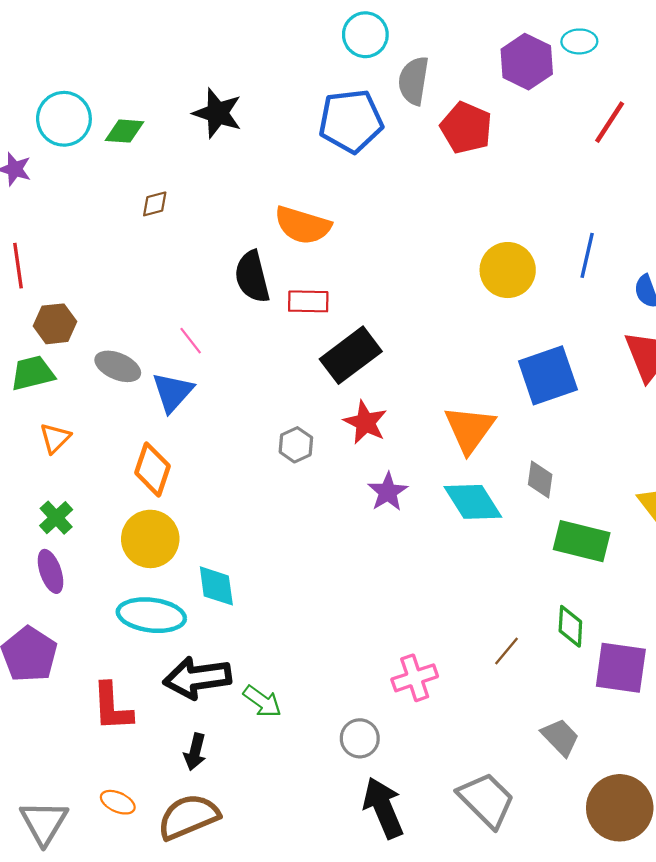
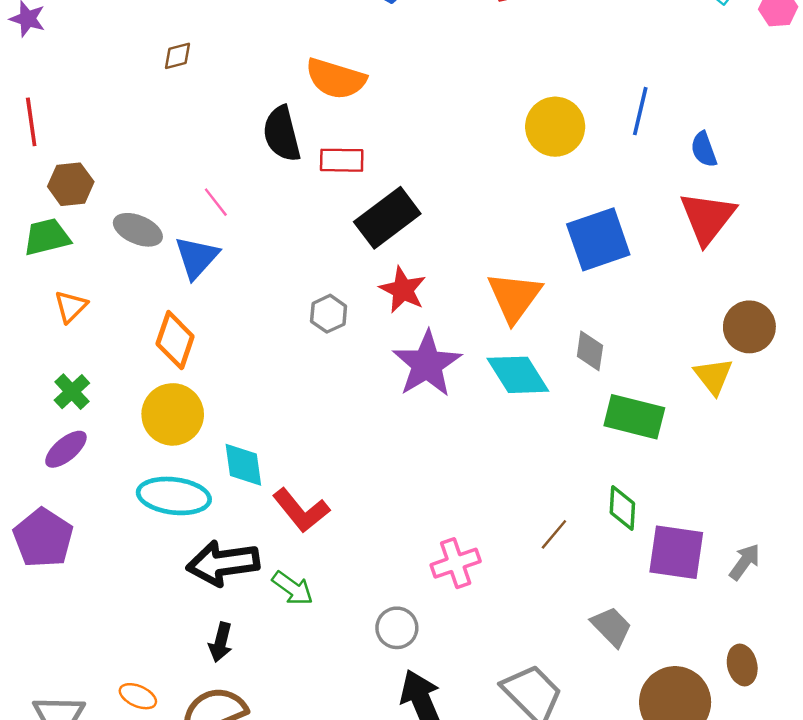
purple star: (388, 492) -> (427, 364), size x1.6
purple ellipse: (51, 571) -> (66, 449), turned 69
red L-shape: (112, 707) -> (301, 510), moved, turned -36

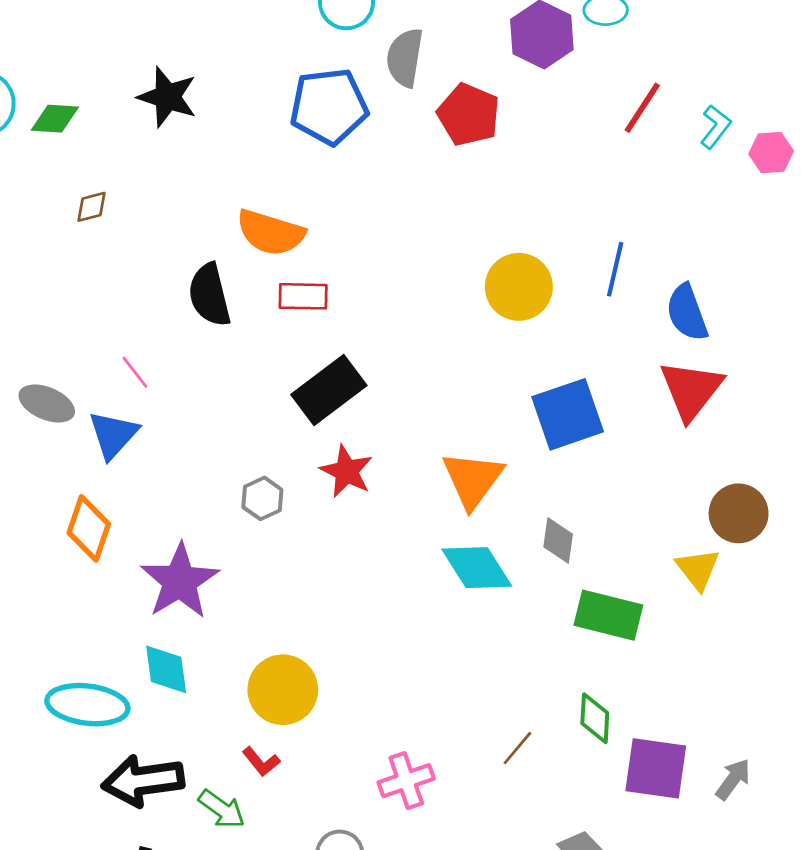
blue semicircle: (704, 149) -> (687, 313), size x1.4
red rectangle: (342, 160) -> (303, 296), moved
purple star: (427, 364) -> (180, 581), moved
yellow circle: (173, 414) -> (283, 690), moved
red L-shape: (301, 510) -> (261, 762), moved, size x0.6

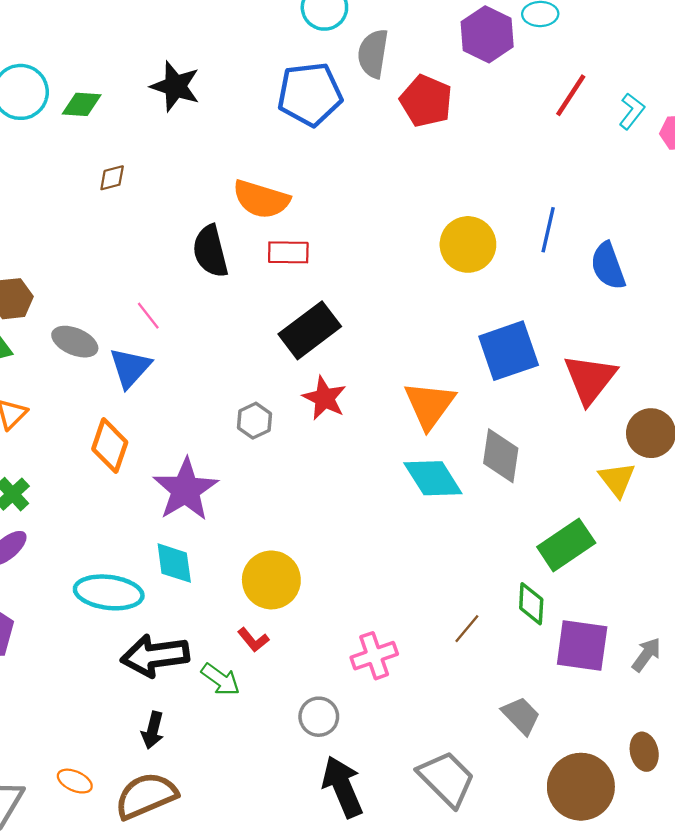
red triangle: (691, 390) -> (590, 379), moved
gray diamond: (558, 540) -> (501, 456), size x1.4
green rectangle: (608, 615) -> (566, 545), moved, turned -48

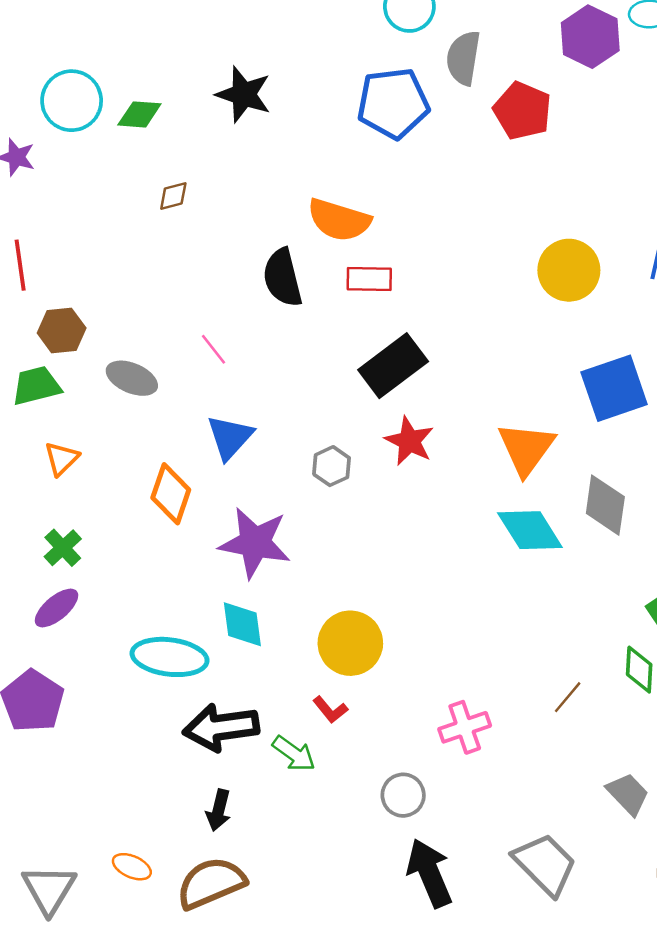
blue triangle: (130, 368) -> (230, 437), moved
purple star: (185, 490) -> (255, 543), turned -30

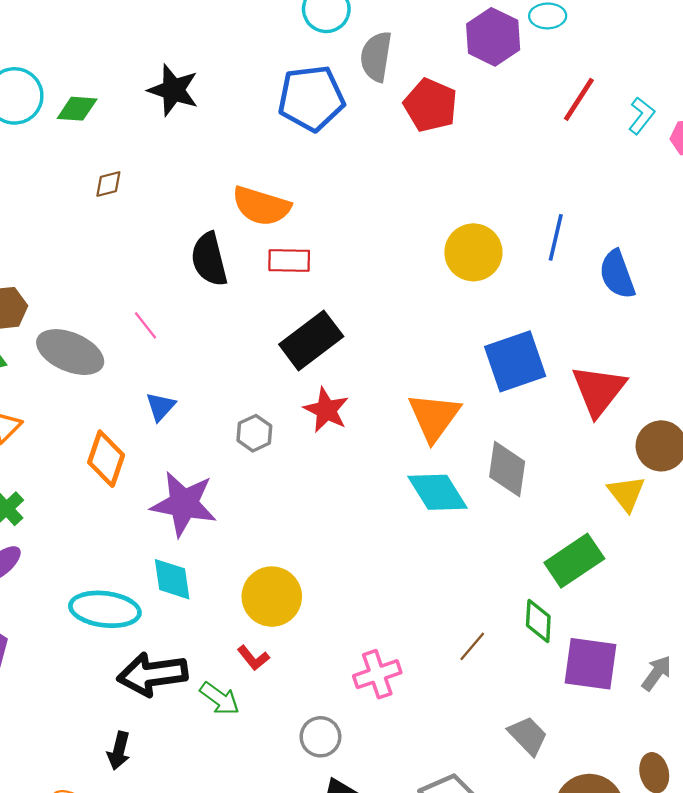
gray ellipse: (132, 378) -> (70, 352), size x1.4
blue triangle: (230, 437) -> (161, 407), size x0.7
black arrow: (219, 810) -> (119, 751), moved

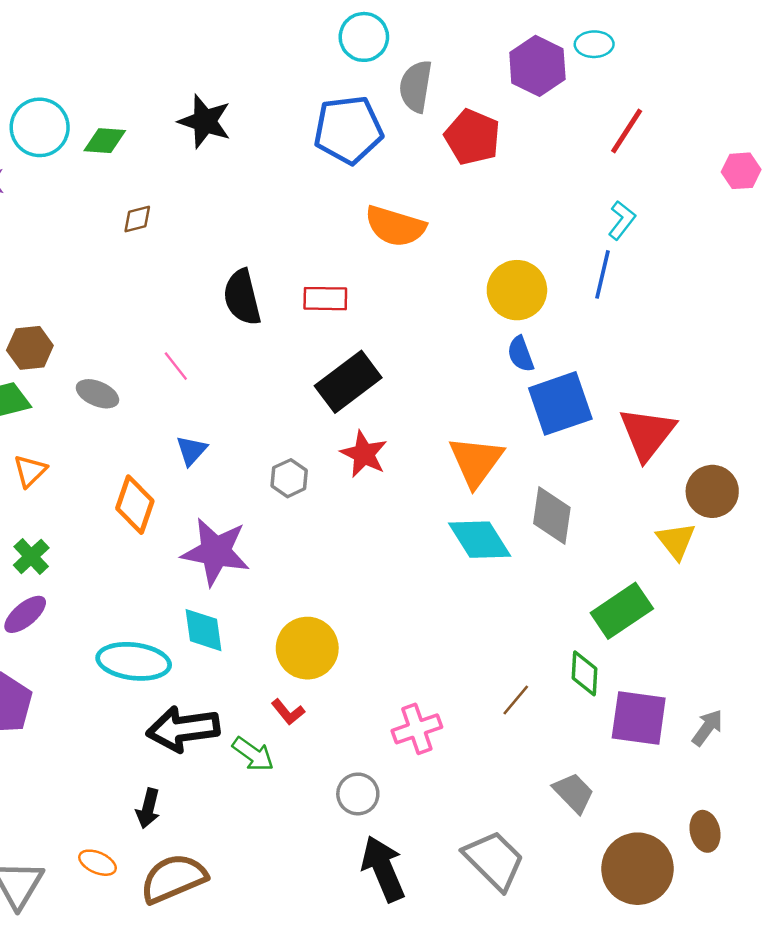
cyan L-shape: (641, 116) -> (622, 220), moved
orange semicircle: (261, 206) -> (395, 226), moved
blue semicircle: (617, 274) -> (521, 354), moved, size x0.7
gray ellipse: (70, 352) -> (97, 394), size x0.6

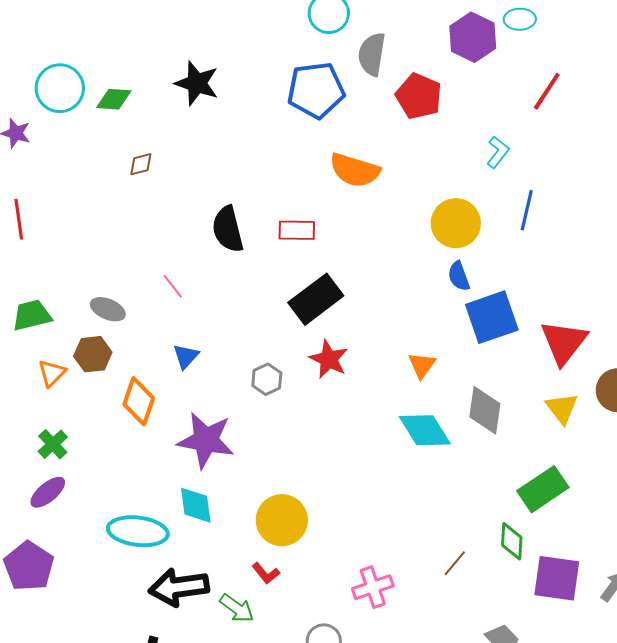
cyan L-shape: (622, 220) -> (498, 152), moved
brown hexagon: (30, 348) -> (93, 354), moved
orange triangle: (476, 461) -> (422, 365), size x0.6
yellow triangle: (676, 541) -> (562, 408), moved

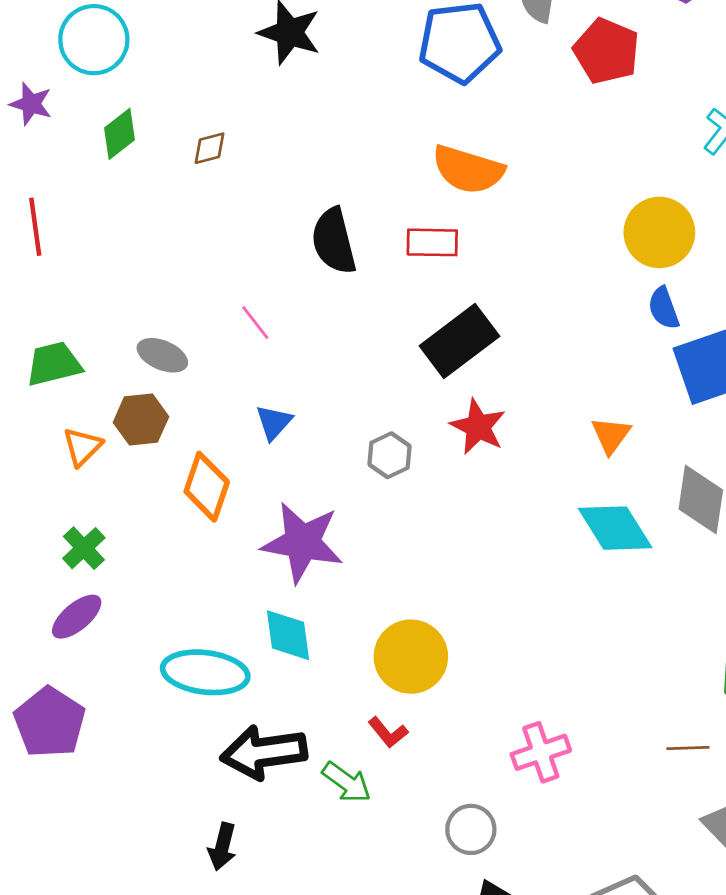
green diamond: (114, 99) -> (120, 134), moved, turned -42
orange semicircle: (355, 170) -> (468, 170), moved
brown line: (455, 563) -> (688, 748), moved, turned 48

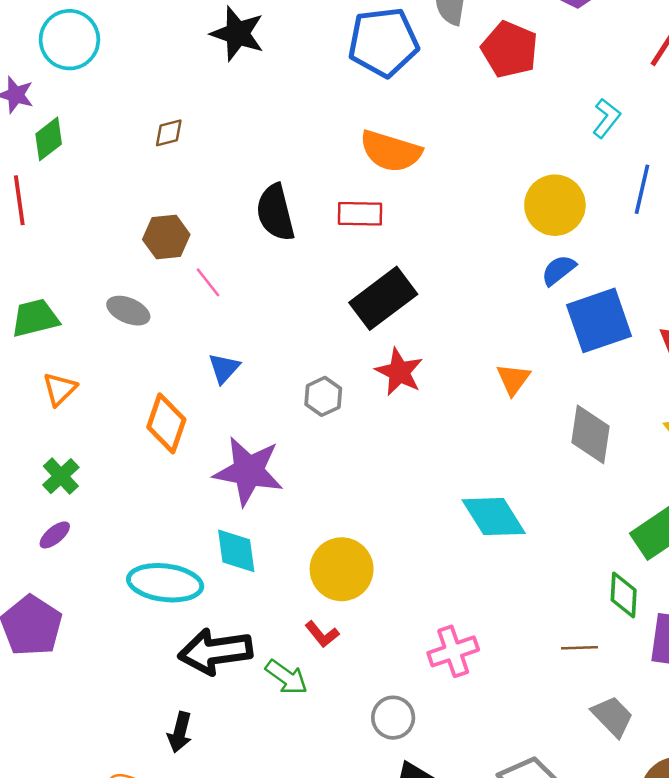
green diamond: (120, 134) -> (49, 139), moved
blue semicircle: (664, 308) -> (559, 270), turned 72
brown hexagon: (141, 420) -> (166, 237), moved
cyan diamond: (615, 528) -> (494, 517), moved
purple ellipse: (77, 617) -> (55, 535), size x0.7

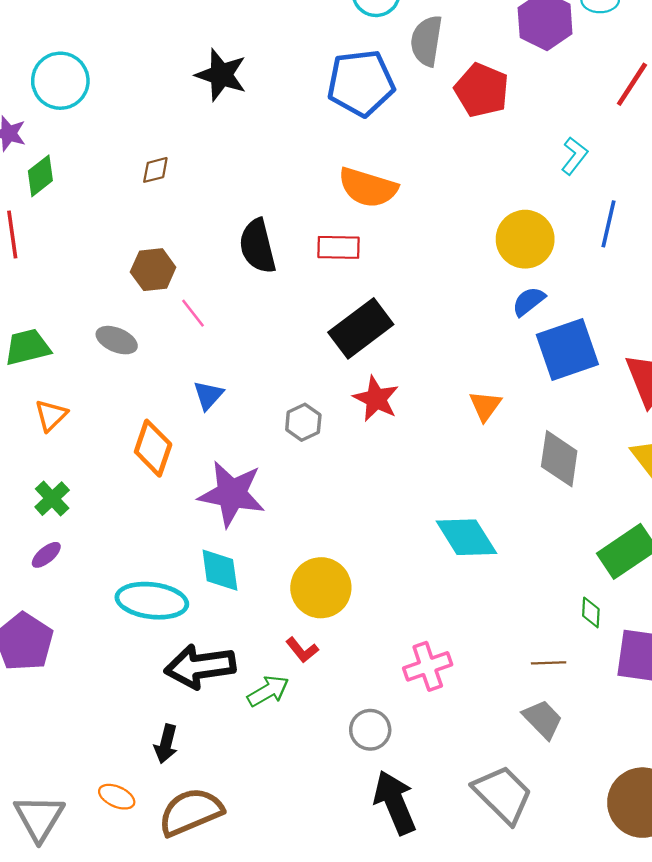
green diamond: (624, 595) -> (591, 612), size x0.7
green arrow: (286, 677) -> (268, 691), turned -66
gray trapezoid: (613, 716) -> (543, 719), moved

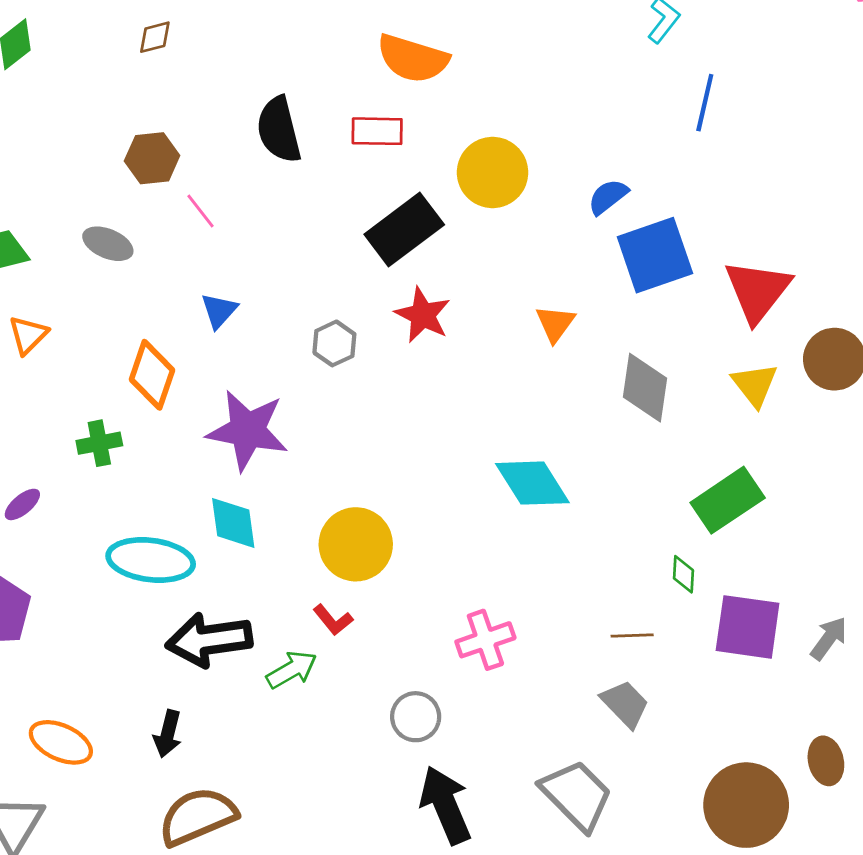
yellow circle: (525, 239) -> (493, 172), moved
green cross: (52, 499) -> (99, 443), moved, turned 32
orange ellipse: (117, 797) -> (61, 742), moved, size x1.4

